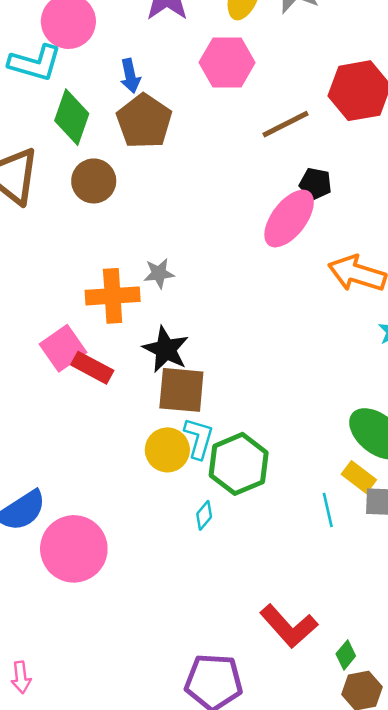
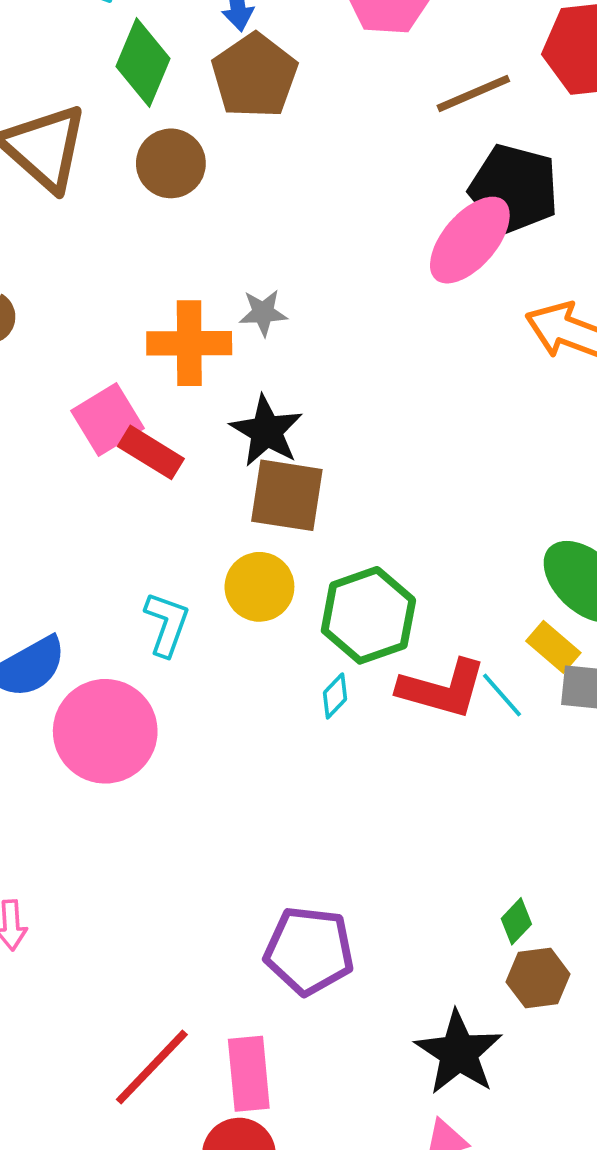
black pentagon: (315, 184) -> (514, 189), size x1.8
cyan L-shape: (199, 438) -> (167, 624), moved
cyan line: (328, 510) -> (502, 695), turned -32
cyan diamond: (204, 515) -> (335, 696), moved
red L-shape: (289, 626) -> (442, 689), moved, turned -36

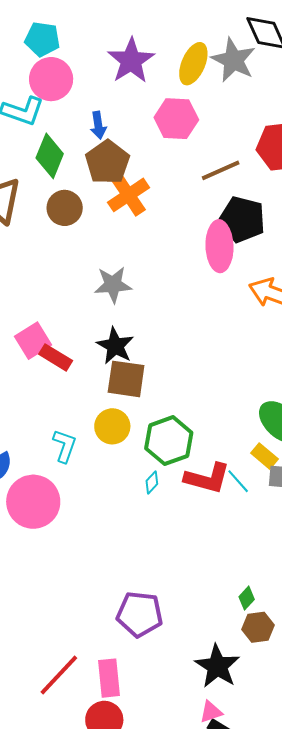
pink ellipse: (470, 240) -> (219, 246), turned -42
gray star: (263, 313) -> (113, 285), size x1.5
orange cross: (189, 343) -> (129, 195), moved, turned -33

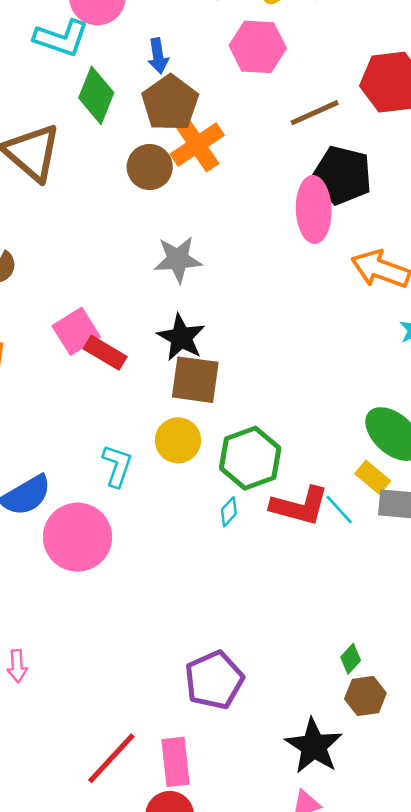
brown circle: (65, 208) -> (150, 167), moved
purple pentagon: (140, 614) -> (214, 680), turned -30

